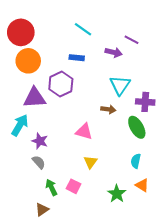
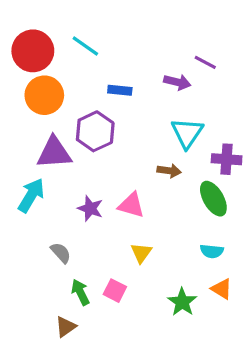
cyan line: (83, 29) -> (85, 46), moved
purple star: (40, 141) -> (90, 208), moved
cyan semicircle: (136, 161) -> (212, 251), turned -96

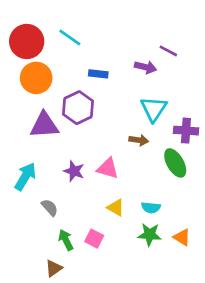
cyan arrow: (31, 195) -> (25, 176), moved
cyan semicircle: (212, 251) -> (151, 208), moved
yellow triangle: (141, 253) -> (116, 208), turned -36
green star: (182, 302) -> (150, 235), moved, turned -30

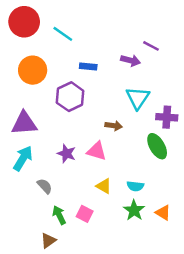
red circle: (27, 41) -> (24, 22), moved
purple triangle: (44, 125) -> (24, 123), moved
brown arrow: (139, 140) -> (114, 126), moved
green star: (150, 235) -> (134, 210), turned 30

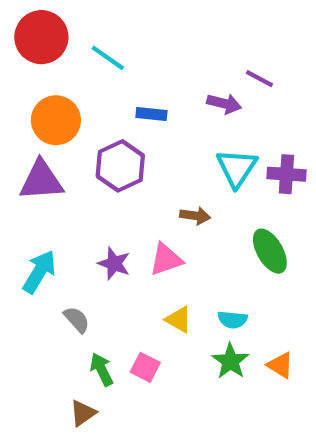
purple cross: (167, 117) -> (286, 174), moved
purple triangle: (24, 123) -> (41, 180), moved
pink triangle: (97, 151) -> (166, 259), turned -35

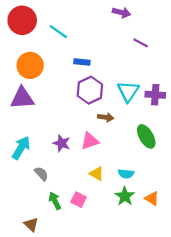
purple arrow: (224, 104) -> (121, 12), moved
purple hexagon: (120, 166) -> (90, 90), moved
brown triangle: (83, 413) -> (31, 224), moved, turned -42

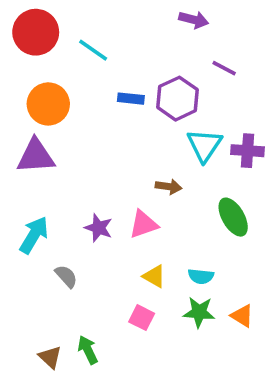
purple hexagon: (90, 90) -> (178, 99), moved
green star: (125, 196) -> (199, 312), turned -30
pink square: (79, 200) -> (142, 318), moved
green arrow: (55, 201) -> (88, 350), moved

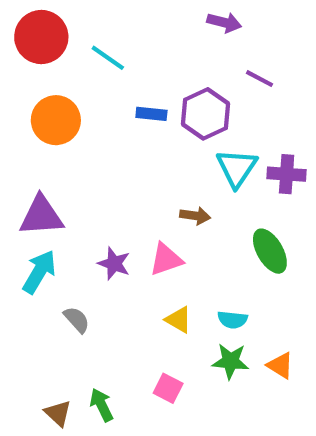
purple triangle: (36, 156) -> (41, 216), moved
pink square: (142, 318) -> (168, 388), moved

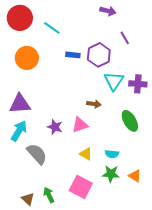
purple line: (260, 79) -> (125, 38), turned 32
gray semicircle: (77, 320) -> (37, 154), size x1.6
pink square: (168, 388) -> (81, 187), size x1.6

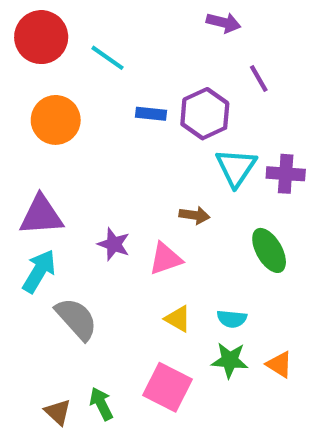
purple star: (55, 127) -> (114, 244), moved

